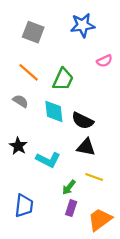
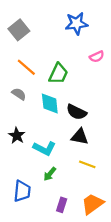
gray square: (33, 32) -> (19, 30), moved, turned 30
green arrow: (69, 187) -> (50, 174), moved
purple rectangle: (71, 208) -> (62, 205), moved

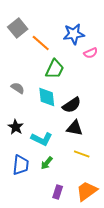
blue star: (76, 23) -> (74, 34), moved
orange line: (26, 67) -> (41, 43), moved
black semicircle: (76, 112) -> (72, 105), turned -60
blue trapezoid: (22, 191) -> (21, 165), moved

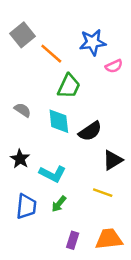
black triangle: (75, 128) -> (113, 160), moved, turned -42
orange trapezoid: (87, 191) -> (109, 239), turned 30

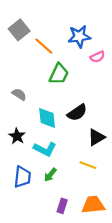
cyan diamond: (59, 121) -> (47, 118), moved

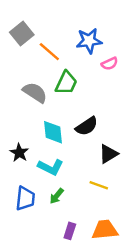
gray semicircle: (19, 94) -> (35, 92), moved, size x1.5

